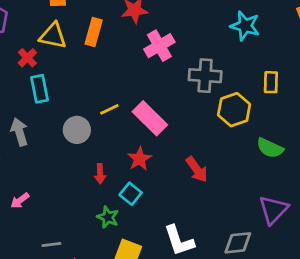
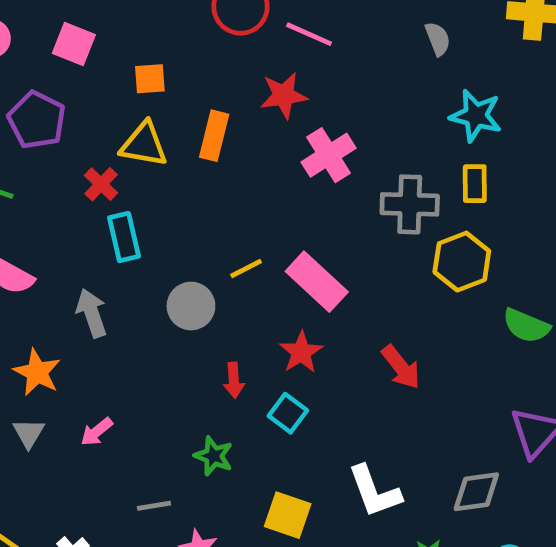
yellow rectangle: (271, 82) -> (475, 184), moved
green star: (108, 217) -> (214, 456), moved

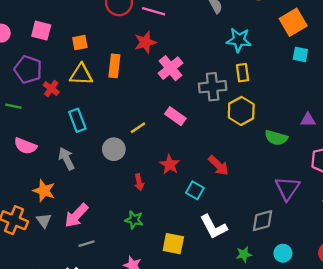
red cross: (101, 184) -> (51, 89), moved
pink rectangle: (317, 282) -> (175, 116), moved, size x0.7
cyan square: (288, 413) -> (195, 190), moved
pink arrow: (97, 432) -> (76, 215), size x1.6
gray line: (154, 506) -> (87, 244), moved

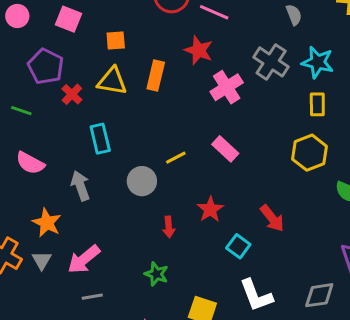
red star: (145, 42) -> (199, 50), turned 30
gray cross: (213, 87) -> (271, 62), moved, turned 32

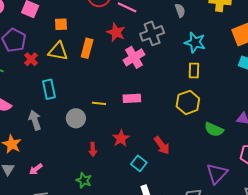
gray cross: (271, 62) -> (152, 33), moved, turned 35
pink rectangle: (225, 149) -> (132, 98), turned -48
yellow line: (176, 158) -> (99, 103), turned 32
pink arrow: (84, 259) -> (36, 169), size x0.6

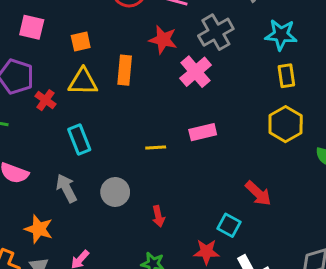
gray circle: (76, 118) -> (115, 192), moved
red star: (121, 138) -> (206, 252), moved, turned -30

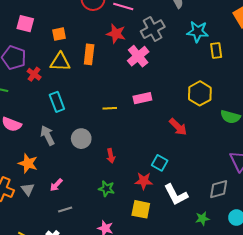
yellow rectangle: (286, 76) -> (216, 50), moved
red arrow: (258, 193) -> (178, 127), moved

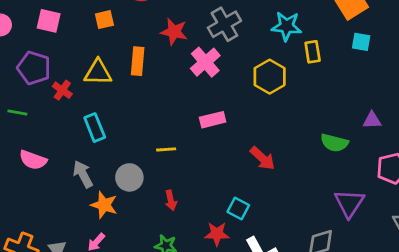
orange square: (59, 34) -> (104, 20), moved
yellow hexagon: (200, 93) -> (270, 77), moved
yellow line: (110, 108) -> (166, 149), moved
orange star: (28, 163) -> (104, 205), moved

